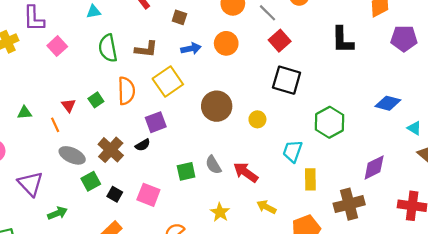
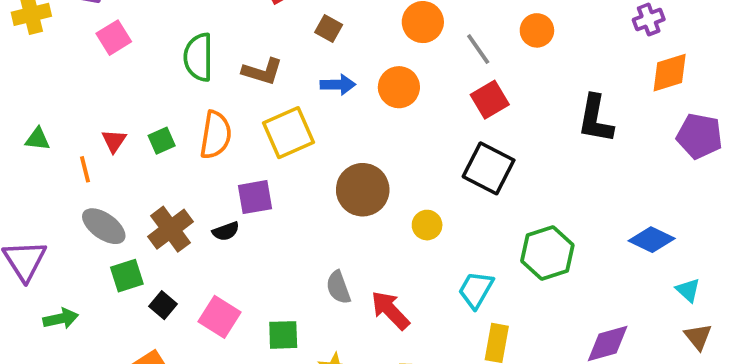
green square: (186, 171) -> (283, 335), moved

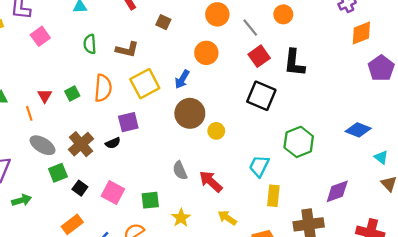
green semicircle: (198, 57) -> (90, 44), size x0.7
blue arrow: (338, 85) -> (182, 79), moved, turned 126
black L-shape: (595, 119) -> (294, 63), moved
purple pentagon: (699, 136) -> (381, 68), turned 30
yellow circle: (427, 225) -> (216, 131), moved

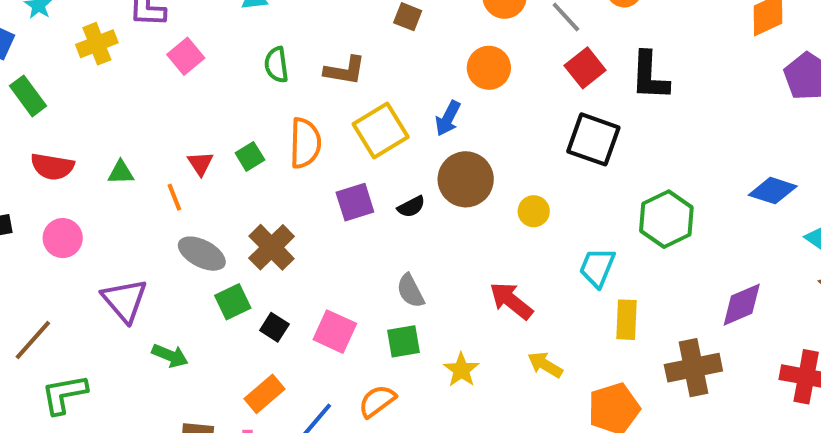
yellow circle: (216, 131) -> (534, 211), moved
black semicircle: (113, 143) -> (411, 207), moved
gray semicircle: (180, 171) -> (410, 291), moved
green arrow: (22, 200) -> (170, 356), turned 42

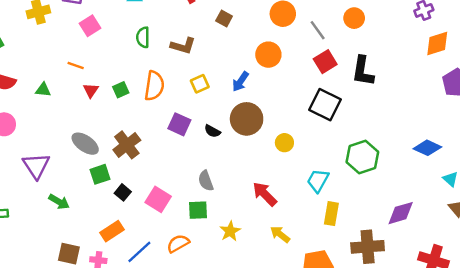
yellow square: (381, 130) -> (200, 84), size x0.6
orange line: (174, 197) -> (76, 65), moved, turned -56
purple square: (355, 202) -> (179, 124), turned 35
black semicircle: (411, 207) -> (212, 131), turned 49

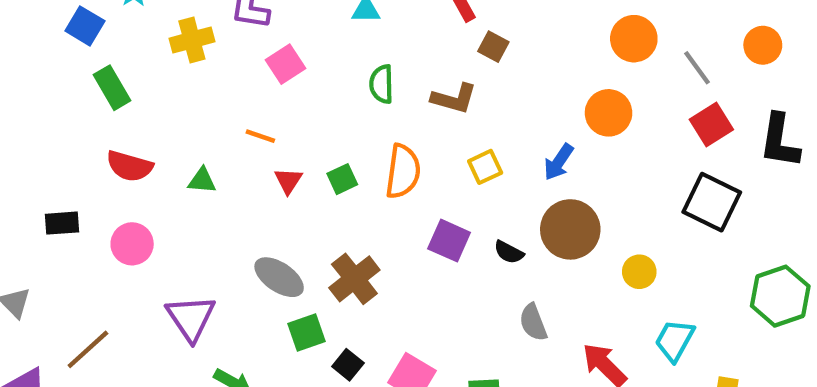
brown square: (224, 18) -> (493, 47), moved
gray semicircle: (206, 181) -> (533, 322), moved
cyan trapezoid: (318, 181) -> (675, 340), moved

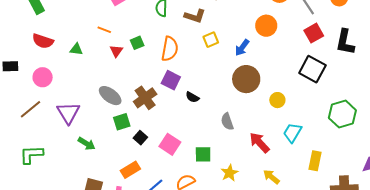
yellow square: (485, 167) -> (211, 40), moved
green square: (342, 179) -> (137, 43), moved
purple square: (449, 241) -> (171, 80), moved
black semicircle: (509, 252) -> (192, 97), moved
brown line: (88, 349) -> (31, 109), moved

